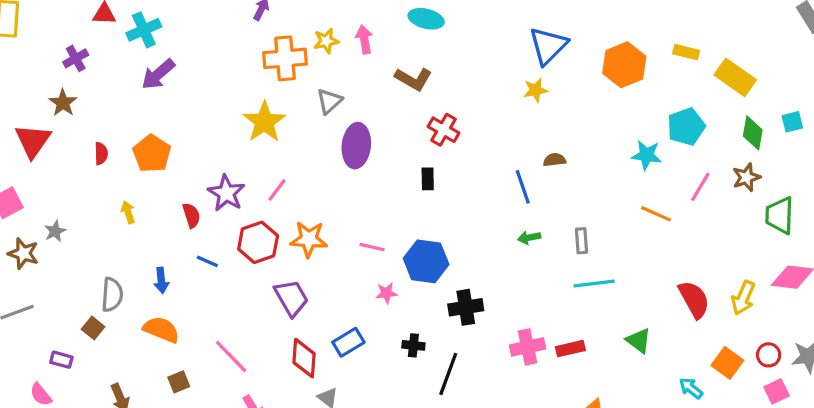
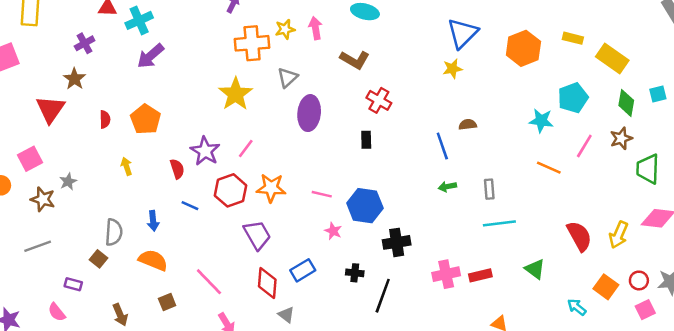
pink star: (386, 293) -> (333, 231), turned 30

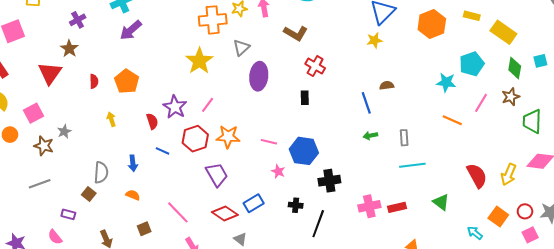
orange semicircle: (153, 260) -> (133, 195), size x0.6
red diamond: (267, 283) -> (225, 213), turned -60

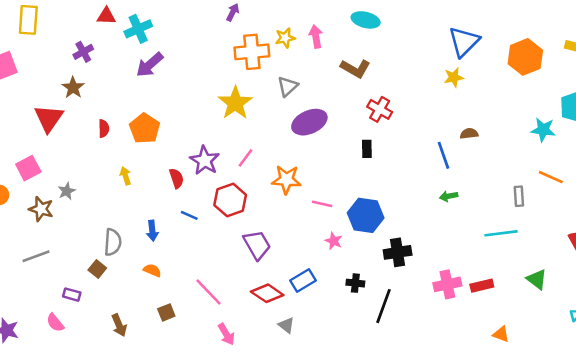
purple ellipse: (259, 76) -> (309, 122), turned 60
orange star: (228, 137) -> (286, 180), moved
gray rectangle: (404, 138) -> (519, 196), moved

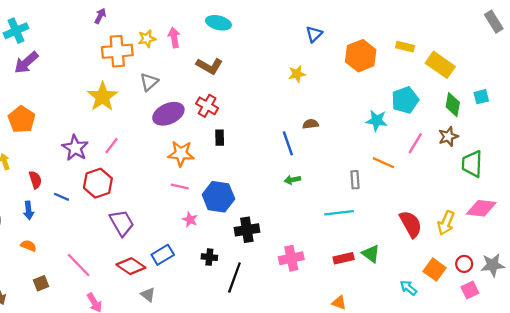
blue triangle: (464, 42) -> (314, 34), moved, size x0.6
red cross: (380, 109) -> (207, 106), moved
red semicircle: (177, 178) -> (35, 180), moved
orange star: (286, 180) -> (181, 154), moved
red rectangle: (482, 286) -> (344, 258), moved

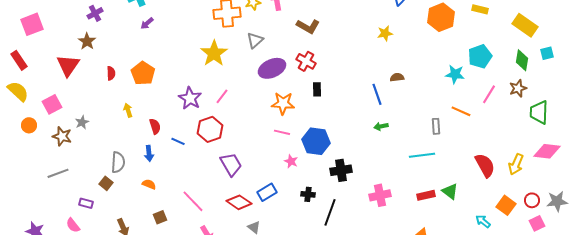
purple arrow: (26, 63) -> (147, 23), size x0.6
yellow rectangle: (440, 65) -> (525, 25), moved

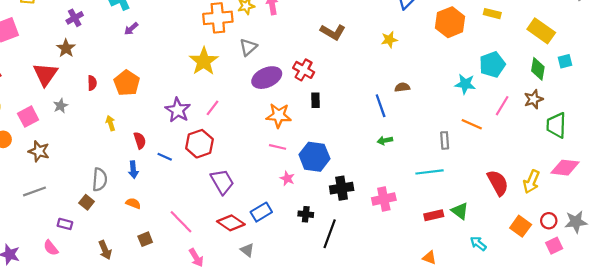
brown L-shape: (308, 26) -> (333, 32), moved
gray star: (82, 122) -> (61, 106), moved
pink cross: (380, 195) -> (384, 199), moved
cyan arrow: (483, 221) -> (478, 244), moved

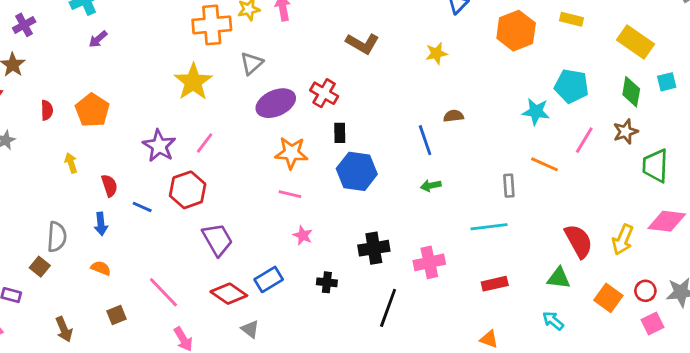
cyan pentagon: (492, 65) -> (571, 86), turned 30
blue hexagon: (314, 157) -> (357, 171), moved
green triangle: (460, 211) -> (559, 278), moved, turned -30
black line: (330, 234) -> (388, 308), moved

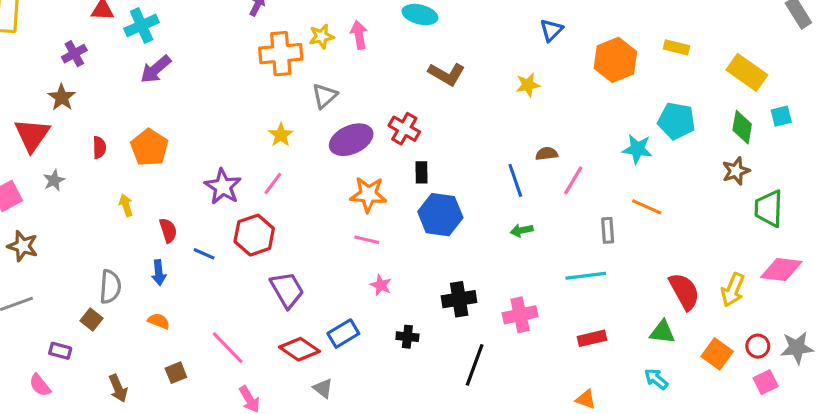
purple arrow: (98, 39) -> (156, 69), size x1.5
yellow star: (193, 82) -> (281, 135), moved, size x0.6
pink line: (584, 140) -> (573, 180), moved

